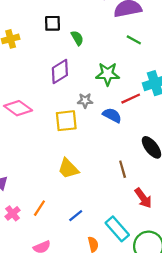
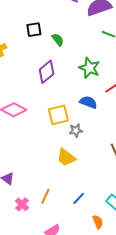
green star: (108, 74) -> (89, 68), turned 30
gray star: (85, 101) -> (76, 130), moved
blue semicircle: (112, 115) -> (88, 102), moved

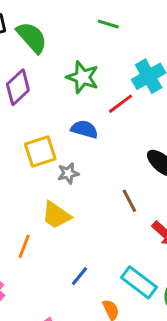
green semicircle: (58, 40) -> (32, 37), size x1.6
orange line: (45, 196) -> (24, 246), moved

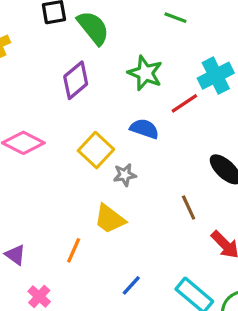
yellow square: (40, 151) -> (96, 150), turned -32

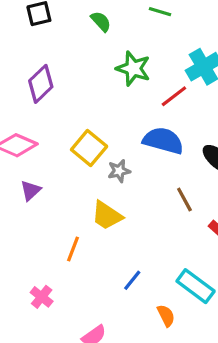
green semicircle: (93, 28) -> (101, 21), moved, size x0.6
purple diamond: (76, 80) -> (41, 84), moved
blue semicircle: (144, 129) -> (163, 141), moved, size x1.4
purple triangle: (15, 255) -> (31, 190), moved, turned 45

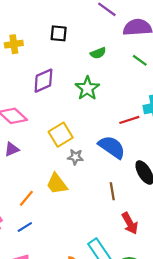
green semicircle: (101, 21) -> (98, 53), turned 91
green star: (133, 69) -> (87, 88), moved
blue line: (132, 280) -> (25, 227), moved

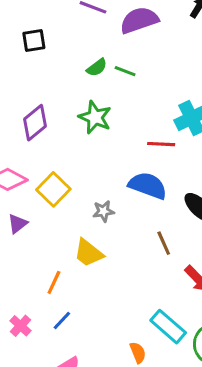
black square: (59, 33) -> (34, 40), moved
green line: (140, 60) -> (125, 71), moved
red line: (129, 120) -> (161, 144), turned 36
yellow square: (61, 135) -> (53, 189), moved

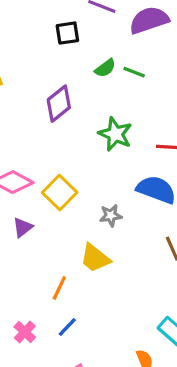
black square: (34, 40) -> (67, 33), moved
green star: (95, 117) -> (115, 134), moved
purple diamond: (35, 123) -> (59, 104), moved

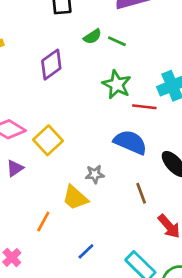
green star: (115, 134) -> (117, 84), moved
gray star: (111, 215) -> (95, 174), moved
blue line: (67, 327) -> (86, 251), moved

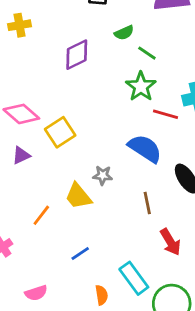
green line: (117, 41) -> (147, 53), moved

